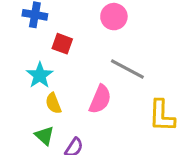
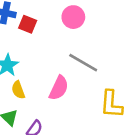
red square: (62, 44) -> (28, 24), moved

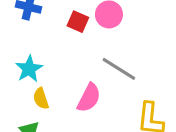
red square: (28, 24) -> (78, 22), moved

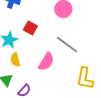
red square: (78, 22) -> (30, 28), moved

